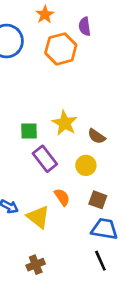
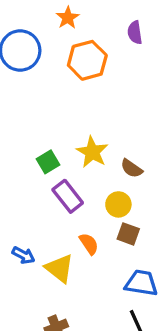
purple semicircle: (85, 26) -> (135, 32), moved
green square: (29, 131) -> (48, 162), turned -30
brown square: (98, 200) -> (128, 234), moved

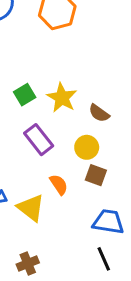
green square: (48, 162) -> (25, 95), moved

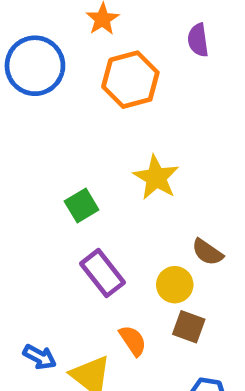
yellow star: (62, 98) -> (156, 178), moved
brown semicircle: (99, 113) -> (207, 252), moved

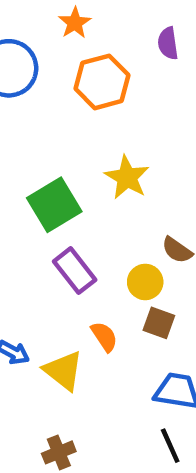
green square: (82, 205) -> (54, 205), size x1.6

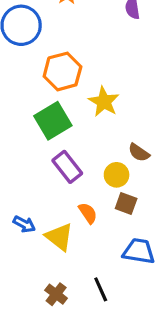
orange hexagon: (102, 82) -> (62, 71), moved
black line: (170, 446) -> (101, 289), moved
brown cross: (59, 452) -> (56, 294), turned -30

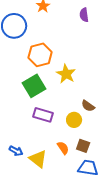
purple rectangle: (67, 167) -> (43, 115), turned -36
brown square: (126, 203) -> (83, 146), moved
orange semicircle: (88, 213) -> (63, 148), moved

